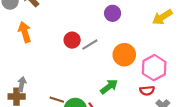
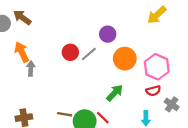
purple circle: (113, 13) -> (108, 34), moved
gray arrow: (22, 84) -> (31, 68), moved

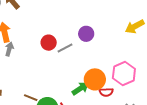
orange circle: (125, 59) -> (95, 79), moved
red semicircle: (153, 91) -> (106, 92), moved

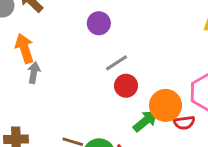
purple circle: (86, 34) -> (99, 23), moved
red circle: (49, 43) -> (126, 86), moved

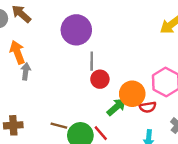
purple circle: (99, 23) -> (76, 30), size x1.6
gray line: (117, 63) -> (92, 61), turned -54

